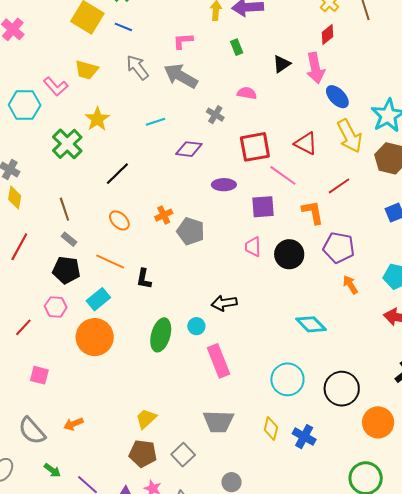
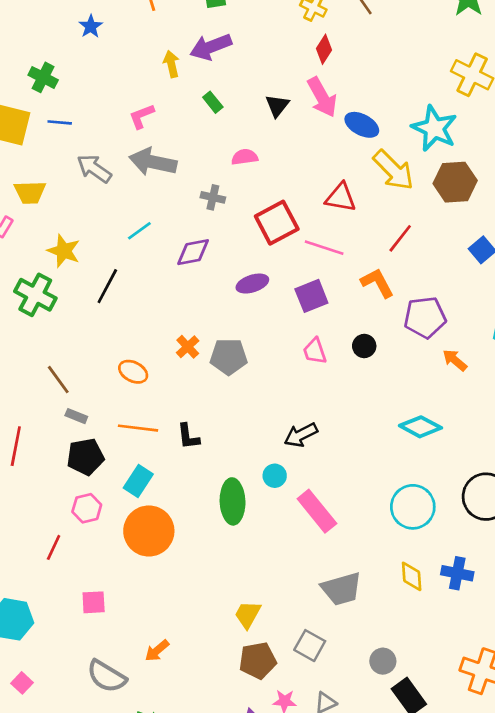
black line: (117, 174) -> (107, 286), moved
black circle: (289, 254) -> (364, 346), size x0.6

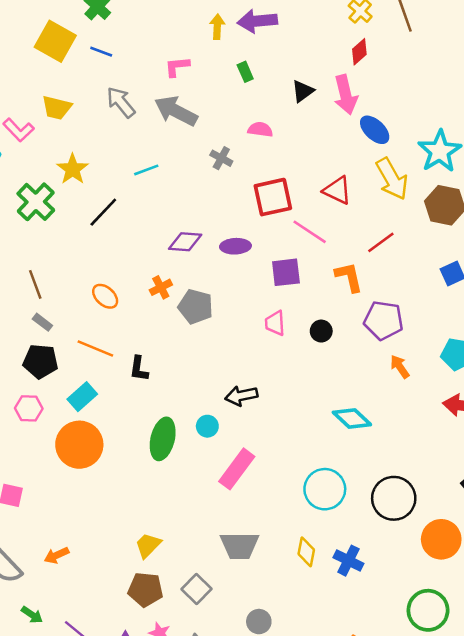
purple diamond: (193, 252) -> (185, 242), moved
pink rectangle: (317, 511) -> (237, 469), turned 60

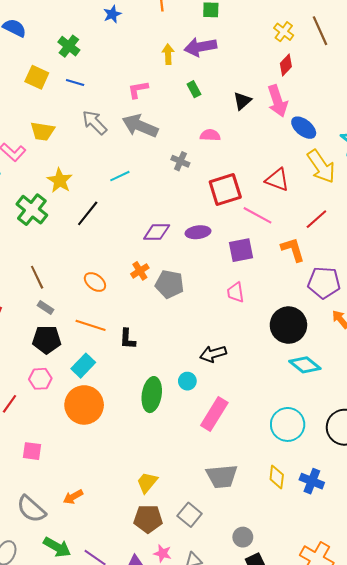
yellow square: (55, 41) -> (37, 77), size x0.7
black circle: (321, 331) -> (288, 325), moved, size x2.0
green arrow: (32, 615) -> (57, 547), size x1.5

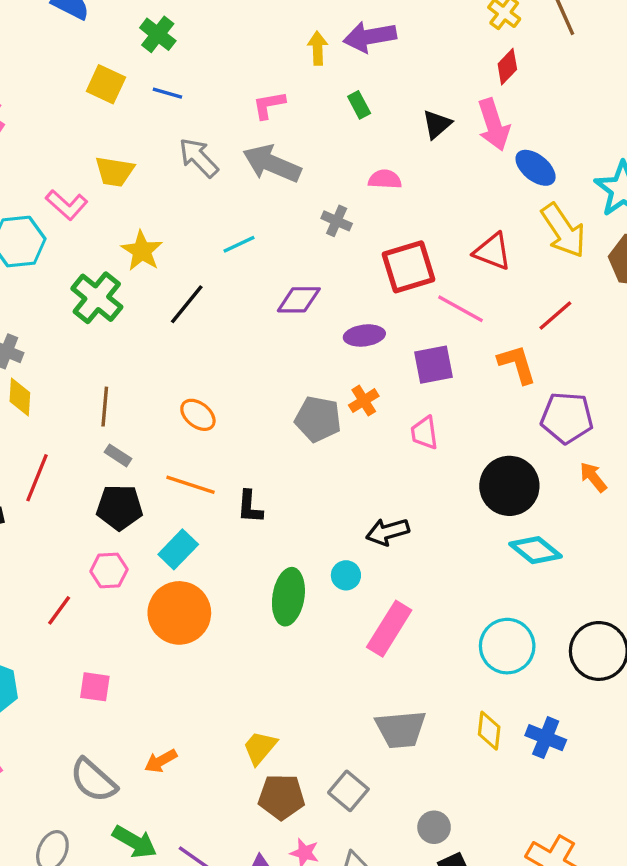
purple diamond: (157, 232) -> (299, 300), moved
orange cross: (140, 271) -> (364, 401), moved
brown line: (37, 277) -> (105, 407), turned 30
yellow trapezoid: (147, 482) -> (260, 748), moved

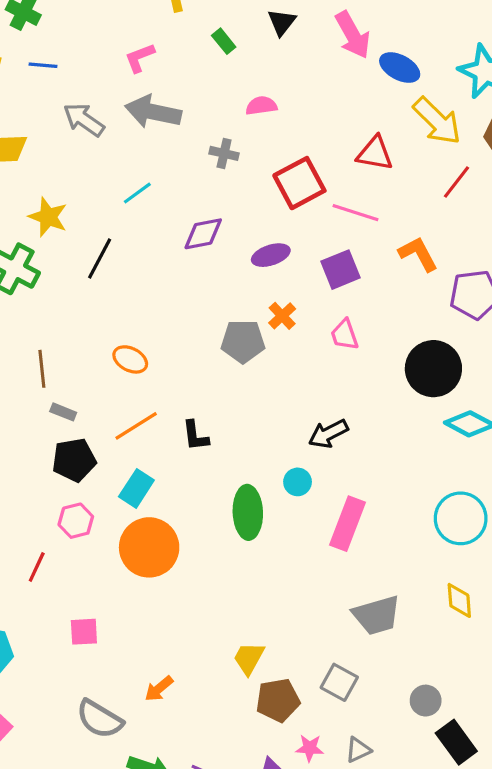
black triangle: (437, 124) -> (282, 22), moved
red line: (555, 315) -> (457, 182), moved
orange line: (190, 485) -> (136, 426), turned -39

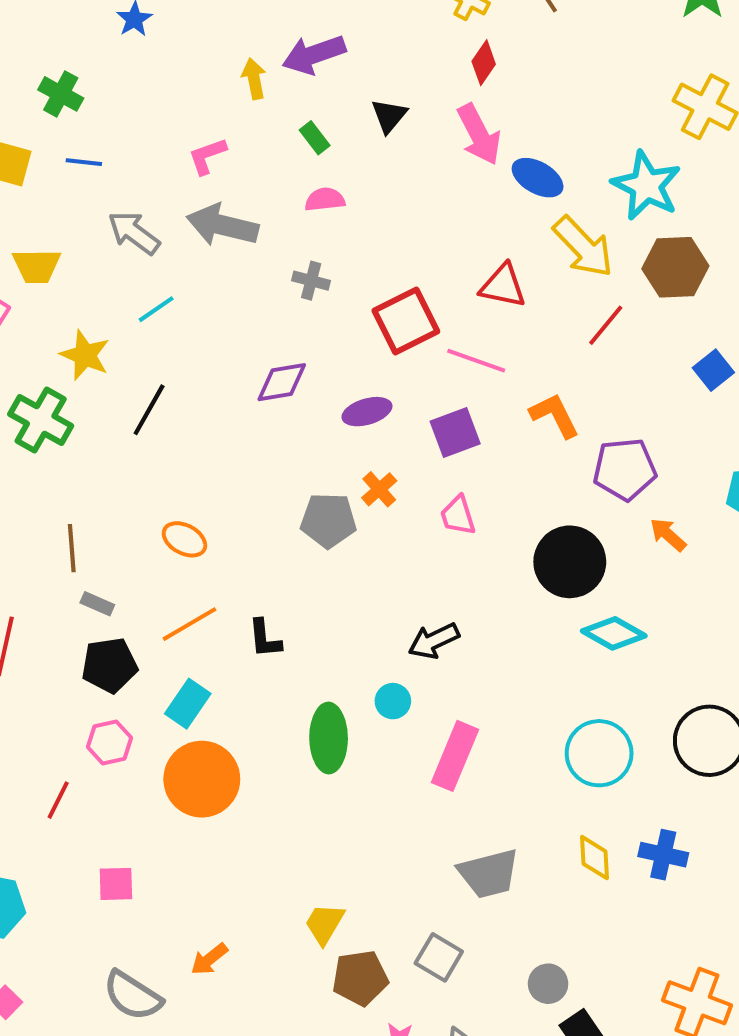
pink semicircle: (261, 106) -> (325, 200), moved
cyan line: (137, 193) -> (156, 309), moved

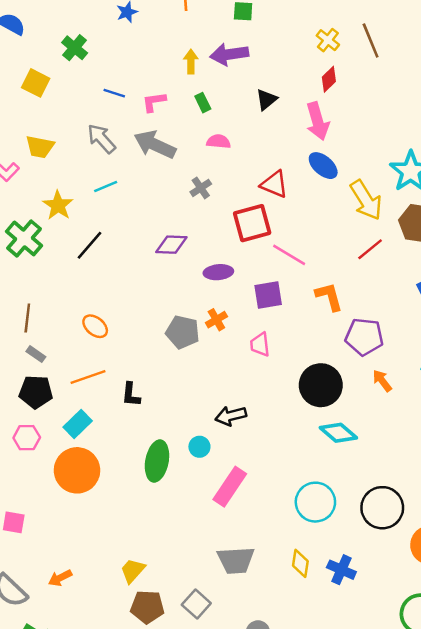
green rectangle: (315, 138) -> (203, 103), moved
blue line: (84, 162) -> (114, 93), moved
blue ellipse: (538, 178) -> (323, 166), moved
gray cross: (311, 281) -> (201, 188), turned 30
red triangle: (503, 286) -> (274, 184), moved

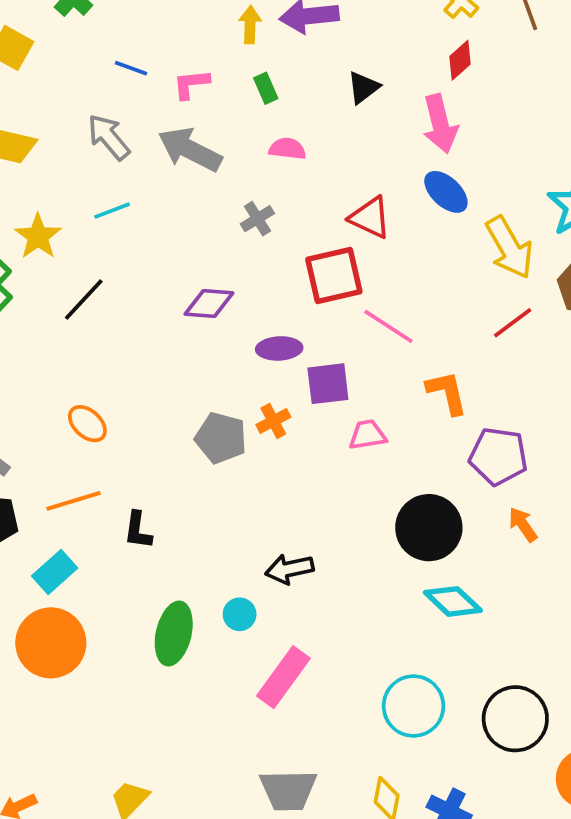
purple square: (268, 295) -> (328, 384), moved
pink trapezoid: (260, 345) -> (367, 435), moved, turned 85

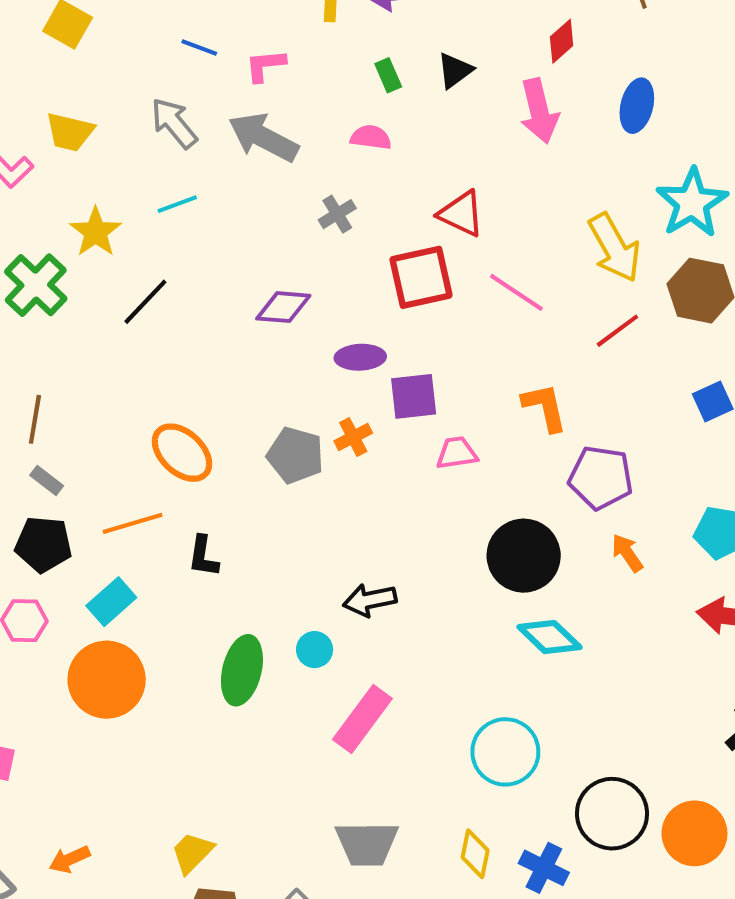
green rectangle: (266, 88) -> (388, 75), moved
blue ellipse: (446, 192) -> (637, 106), moved, turned 60
pink line: (388, 326) -> (516, 292), moved
orange ellipse: (87, 424) -> (182, 453), moved, size x1.4
black circle: (515, 719) -> (612, 814), moved

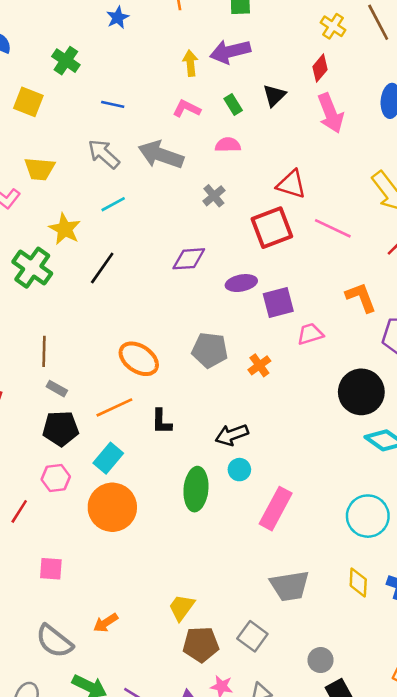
red diamond: (562, 41) -> (320, 68), moved
pink L-shape: (265, 65) -> (187, 109), moved, turned 40
orange cross: (353, 437) -> (259, 365), moved
black arrow: (370, 600) -> (232, 435), moved

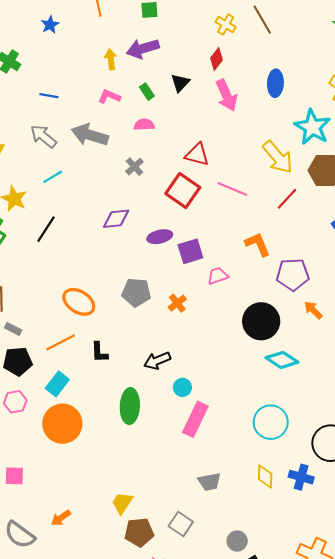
red square: (272, 228) -> (183, 191), turned -32
cyan circle: (239, 470) -> (182, 387), moved
gray trapezoid: (290, 586) -> (209, 482), size x0.7

